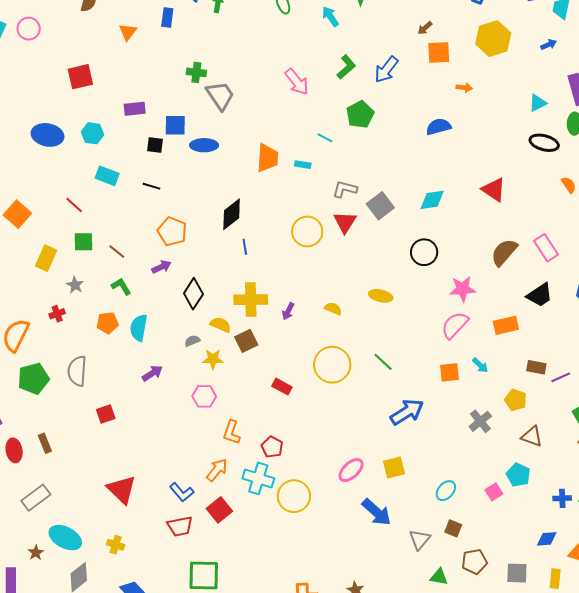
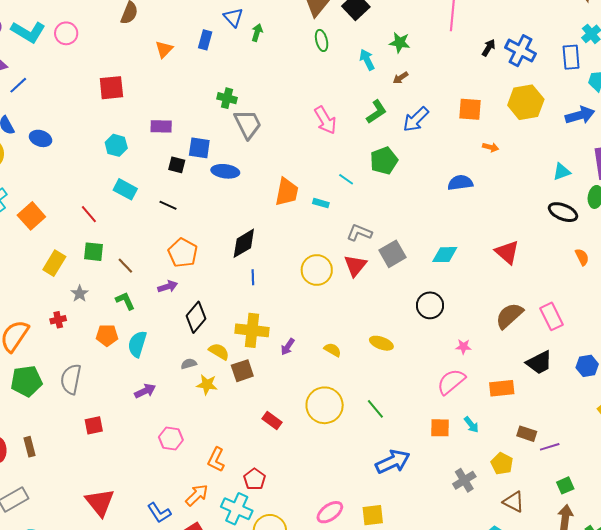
brown arrow: (425, 28) -> (401, 78), moved
blue arrow: (549, 45) -> (580, 115), size x1.8
blue ellipse: (48, 135) -> (41, 138), moved, size x0.7
pink star: (462, 289) -> (463, 347), size x0.6
pink hexagon: (204, 396) -> (171, 438), moved

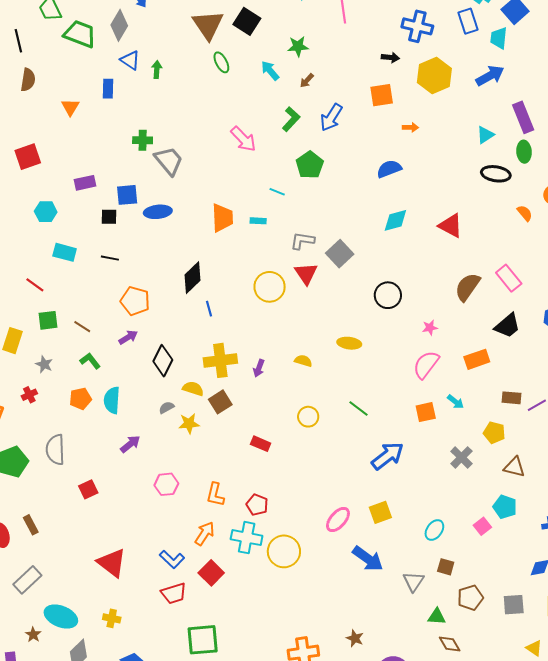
black arrow: (489, 48) -> (390, 58), moved, turned 78
cyan diamond: (445, 255) -> (395, 220), moved
yellow circle: (325, 405) -> (308, 417), size x0.6

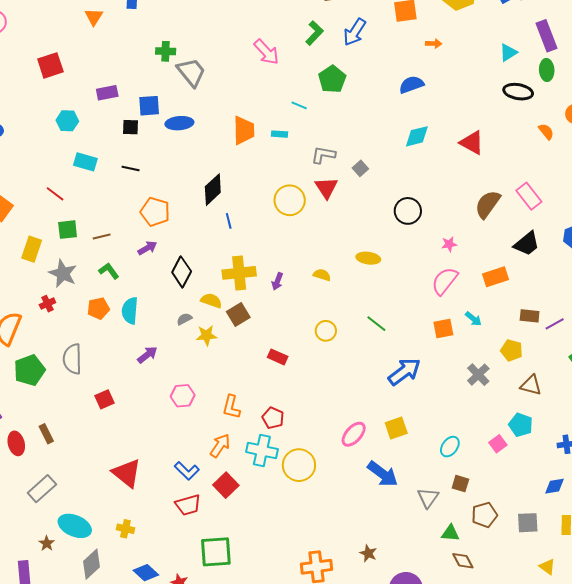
gray square: (340, 254) -> (360, 168), size x0.6
brown line: (82, 327) -> (102, 236), turned -48
gray star: (44, 364) -> (63, 273), size x1.6

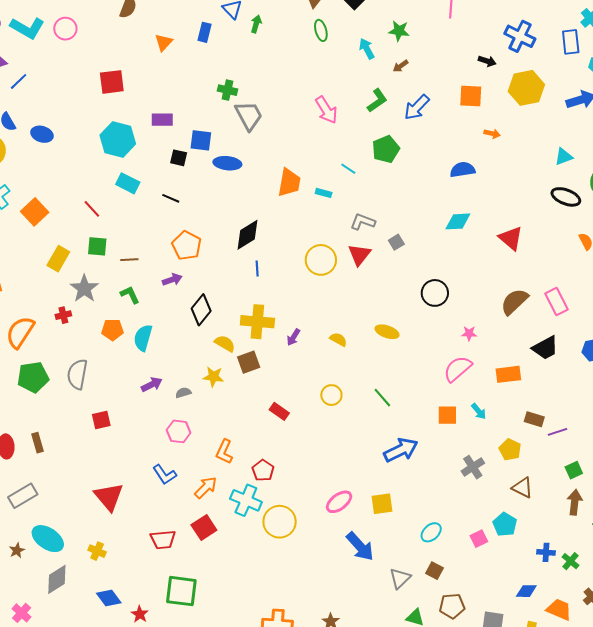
cyan hexagon: (67, 121) -> (118, 139), size x1.6
gray semicircle: (184, 319) -> (183, 393), moved
blue L-shape: (187, 471) -> (165, 475), moved

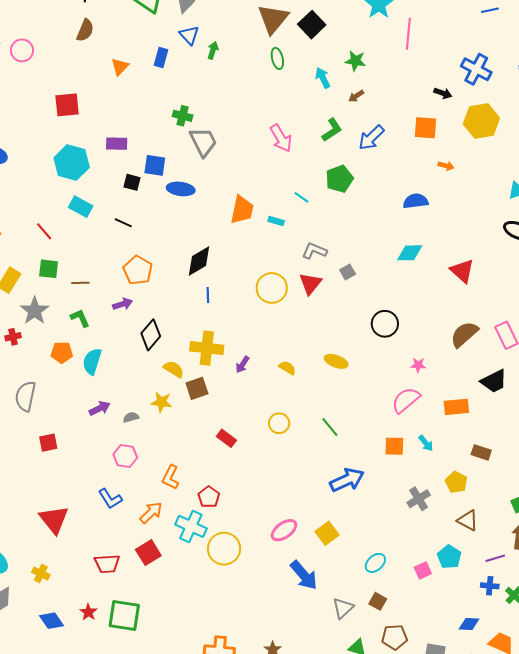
purple line: (557, 432) -> (495, 558), moved
yellow square: (382, 504) -> (327, 533), turned -30
red star: (140, 614) -> (88, 612), moved

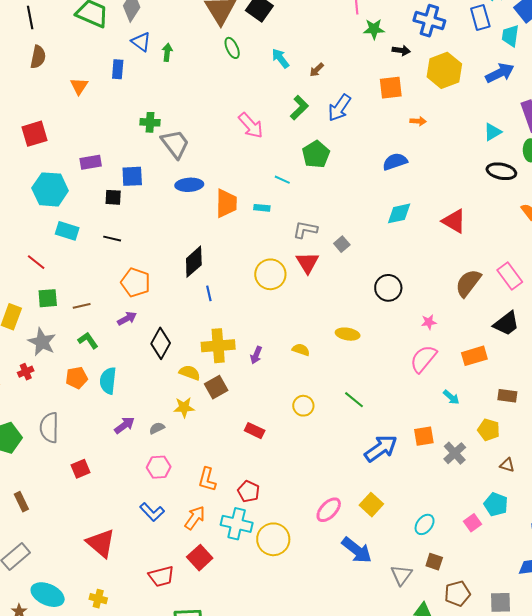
green star: (355, 61) -> (374, 29), moved
blue ellipse: (181, 189) -> (189, 185), moved
orange square: (394, 446) -> (424, 436), moved
brown triangle: (468, 520) -> (507, 465), size x0.7

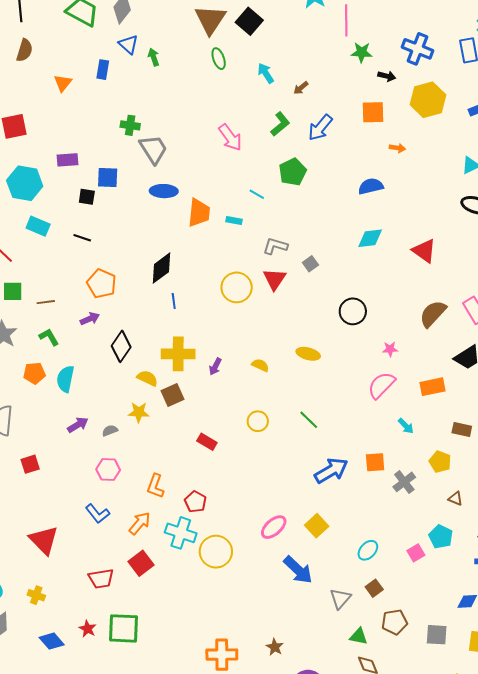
green arrow: (167, 52) -> (154, 57), turned -30
brown square: (434, 562) -> (374, 588), turned 30

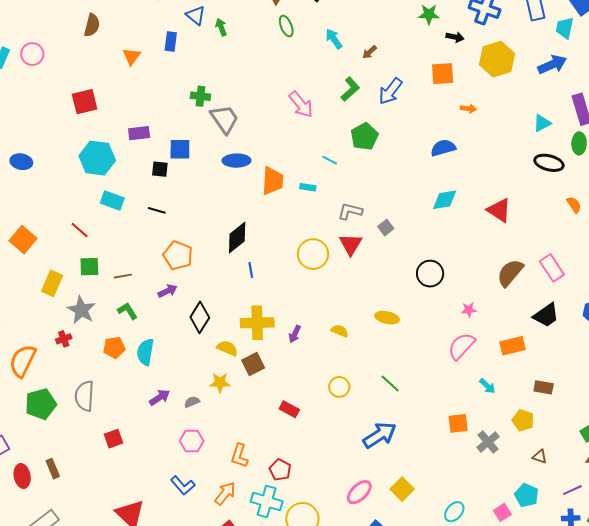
blue arrow: (331, 471) -> (380, 435), moved

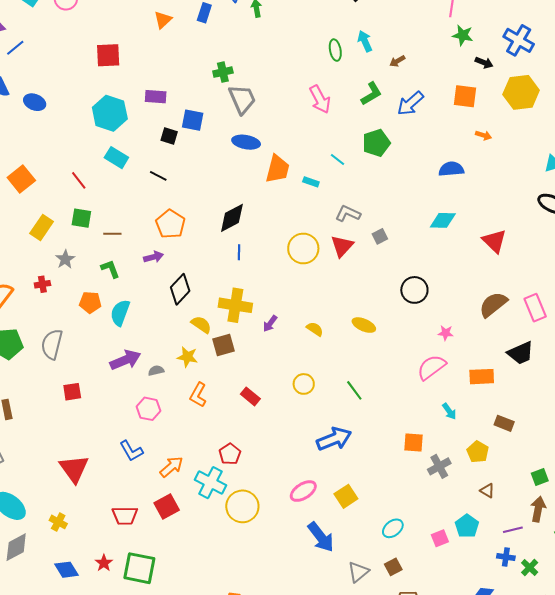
green ellipse: (286, 26) -> (335, 50), moved
green cross: (200, 96) -> (223, 72), turned -30
gray star: (81, 310) -> (65, 259), size x0.7
purple arrow: (160, 397) -> (125, 360), size x1.4
orange L-shape: (239, 456) -> (198, 395), moved

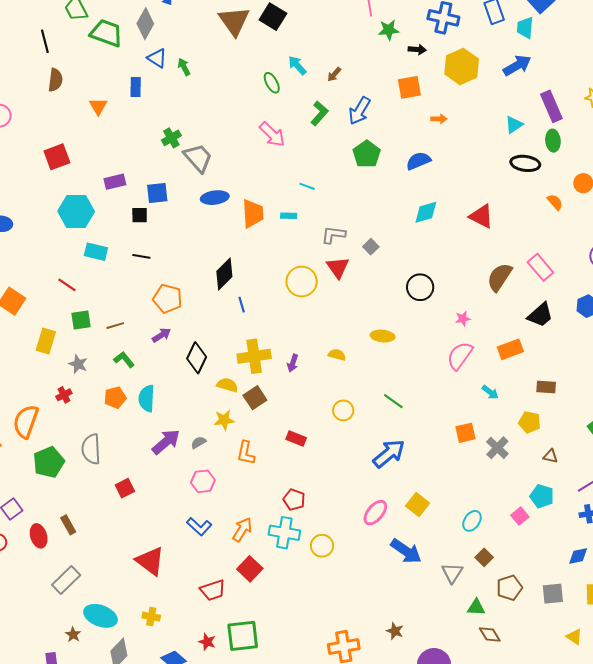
green pentagon: (376, 143) -> (367, 154), moved
yellow circle: (242, 506) -> (322, 546), size x0.7

